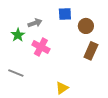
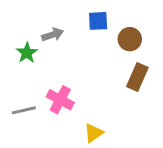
pink cross: (41, 47) -> (60, 100), moved
gray line: (16, 73) -> (24, 110), turned -35

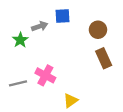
blue square: (98, 21) -> (63, 16), moved
brown rectangle: (137, 77) -> (104, 58), turned -48

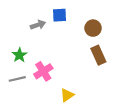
green star: (20, 40) -> (19, 55), moved
pink cross: (45, 75) -> (43, 71), turned 30

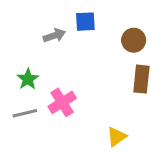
brown rectangle: (98, 55) -> (141, 79), turned 30
yellow triangle: (67, 95) -> (117, 137), moved

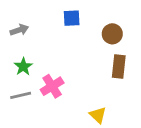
gray arrow: (54, 36) -> (19, 30), moved
yellow triangle: (117, 137) -> (98, 115), turned -42

